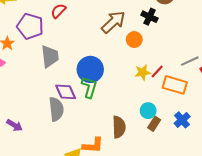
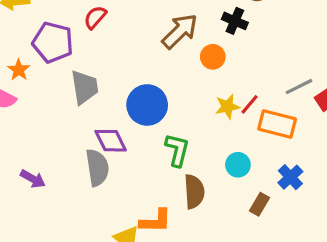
green L-shape: (89, 87) -> (177, 150), moved
brown rectangle: (154, 124) -> (260, 204), moved
purple arrow: (14, 125) -> (33, 179), moved

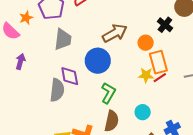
brown arrow: (180, 31) -> (115, 33), moved
orange rectangle: (277, 124) -> (158, 62), moved, turned 45
purple arrow: (33, 179) -> (20, 61), moved, turned -119

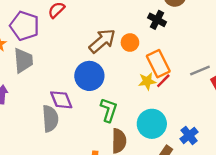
gray trapezoid: (63, 39) -> (23, 60), moved
orange circle: (146, 43) -> (130, 43), moved
cyan circle: (143, 112) -> (152, 124), size x1.6

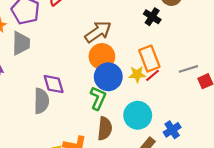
orange circle: (130, 43) -> (102, 56), moved, size x1.5
blue circle: (89, 76) -> (108, 77), moved

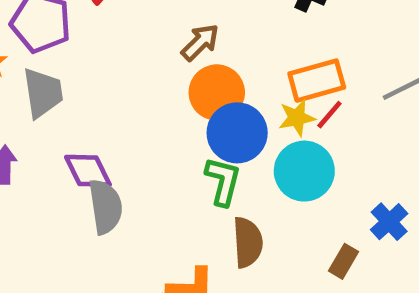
brown arrow: (98, 32) -> (200, 42), size x0.7
orange rectangle: (149, 59) -> (317, 81), turned -75
purple diamond: (54, 84) -> (88, 171), moved
cyan circle: (138, 115) -> (304, 171), moved

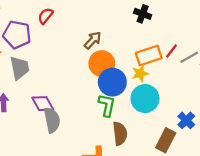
red line: (329, 115) -> (172, 51), moved
brown rectangle: (344, 261) -> (166, 140), size x1.5

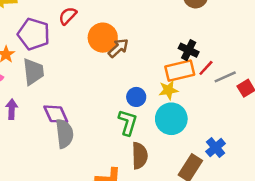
black cross: (143, 14) -> (189, 50), moved
orange circle: (102, 64) -> (103, 38), moved
blue circle: (112, 82) -> (136, 97), size x0.6

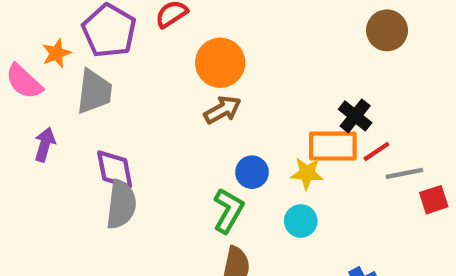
brown arrow: (118, 48) -> (223, 110), moved
cyan circle: (171, 119) -> (301, 221), size x0.6

